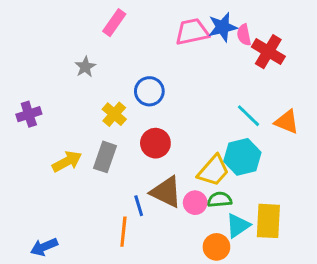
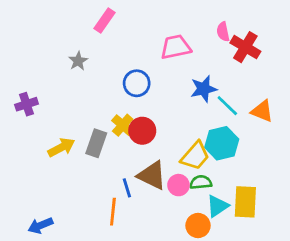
blue star: (223, 27) -> (204, 89), moved
pink trapezoid: (192, 32) -> (176, 47), moved
yellow cross: (114, 114) -> (123, 125), moved

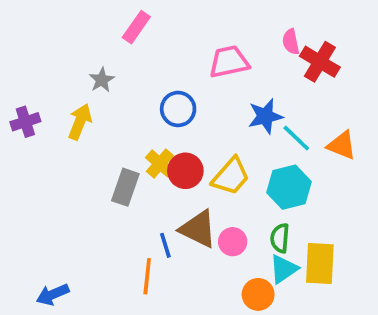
purple cross: (26, 104) -> (25, 122), moved
yellow arrow: (61, 147) -> (80, 122), moved, turned -40
yellow trapezoid: (195, 156) -> (231, 176), moved
green semicircle: (201, 182) -> (280, 238), moved, turned -80

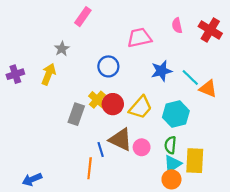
red cross: (320, 62) -> (210, 30), moved
cyan line: (296, 138) -> (190, 78), moved
orange circle: (258, 294) -> (171, 179), moved

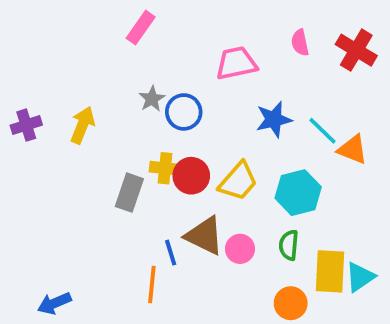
gray star: (62, 49) -> (152, 99), moved
yellow cross: (97, 100) -> (165, 168), turned -35
cyan triangle: (173, 164) -> (360, 277), moved

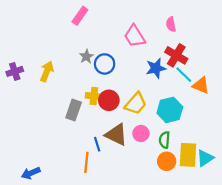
red cross: (356, 50) -> (176, 55), moved
pink trapezoid: (236, 63) -> (135, 36), turned -110
pink circle: (240, 249) -> (141, 133), moved
orange circle: (291, 303) -> (167, 161), moved

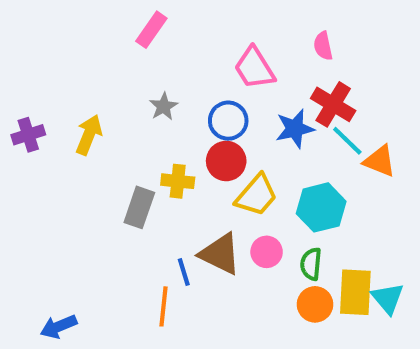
blue circle: (105, 64) -> (228, 121), moved
red circle: (109, 100) -> (226, 161), moved
cyan triangle: (205, 158) -> (388, 298), turned -36

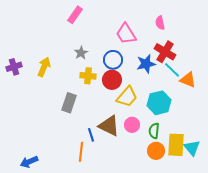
yellow cross: (178, 181) -> (88, 76), moved

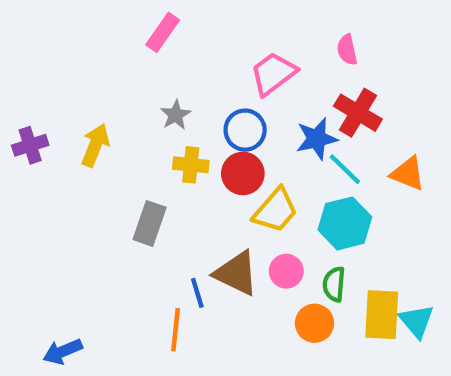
pink trapezoid: (126, 34) -> (273, 74), turned 85
cyan line: (172, 70) -> (345, 169), moved
orange circle: (156, 151) -> (314, 323), moved

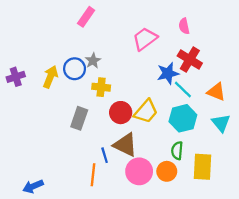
blue circle: (245, 130) -> (75, 69), moved
red circle: (243, 173) -> (121, 113), moved
pink circle: (286, 271) -> (139, 171), moved, size x1.5
cyan triangle: (417, 321) -> (221, 123), moved

